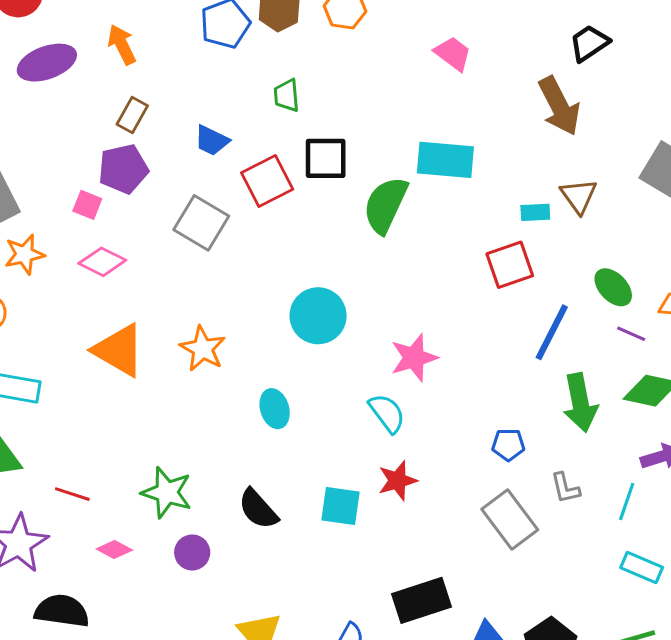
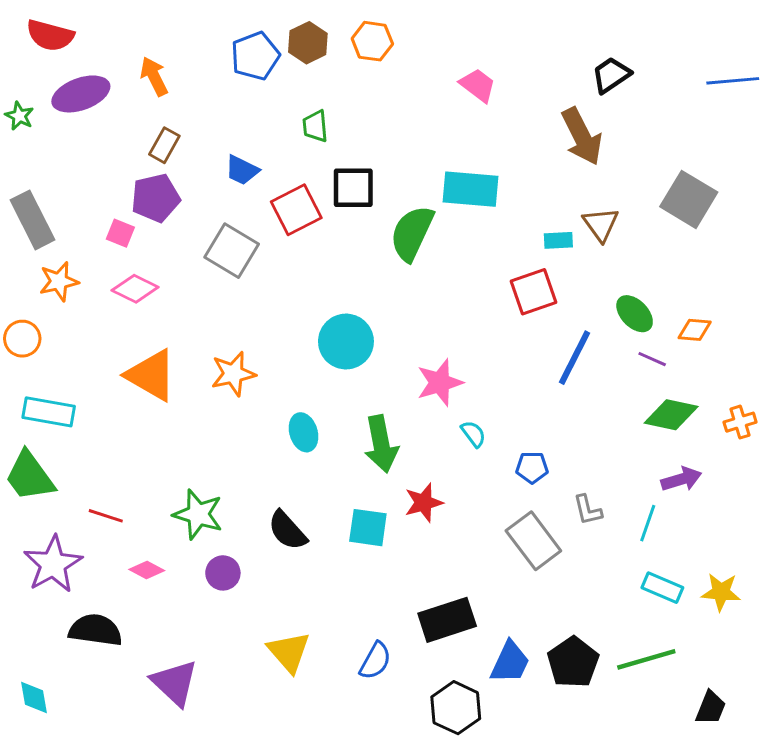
orange star: (203, 349) -> (233, 374), turned 30
green arrow: (580, 403) -> (381, 444), moved
cyan semicircle: (387, 413) -> (473, 434), moved, size x0.7

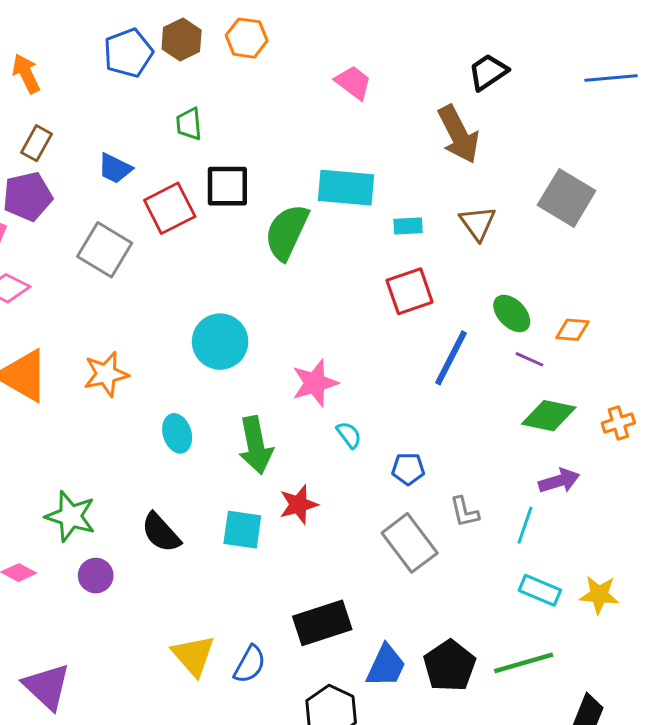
cyan rectangle: (558, 240) -> (408, 226), moved
yellow triangle: (289, 652) -> (193, 655), moved

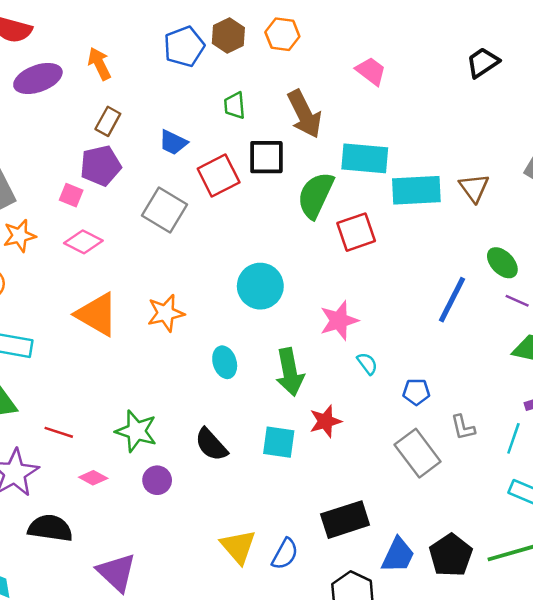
brown arrow: (458, 134) -> (305, 114), moved
cyan rectangle: (408, 226) -> (416, 190), size x2.0
red square: (410, 291) -> (356, 232), moved

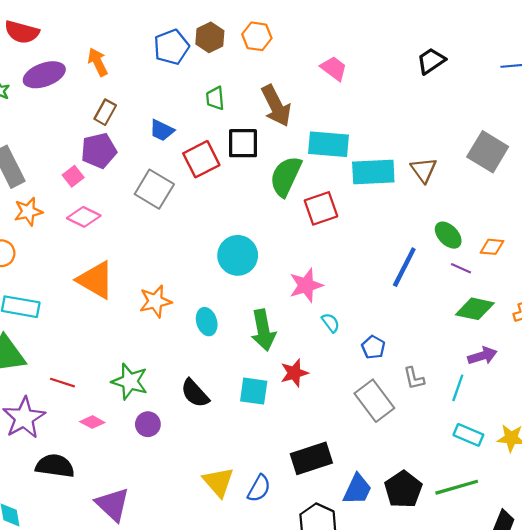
pink square: (71, 195) -> (73, 176), turned 30
orange star: (166, 313) -> (155, 301), moved
blue pentagon: (416, 392) -> (373, 347), turned 30

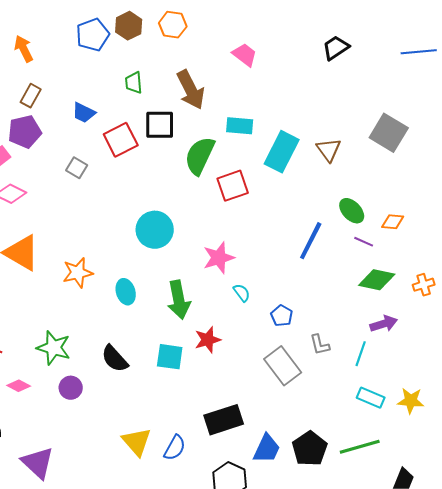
cyan rectangle: (328, 144) -> (240, 126), size x0.7
cyan rectangle: (373, 172) -> (282, 152), turned -60
gray square: (154, 189) -> (77, 168), size x0.6

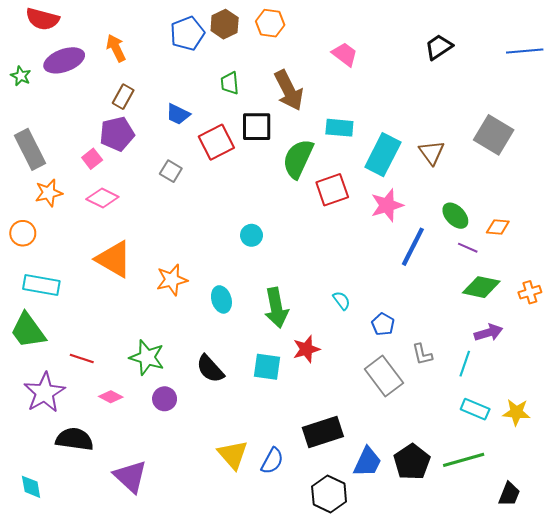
cyan circle: (155, 230) -> (251, 235), size x0.6
pink star: (219, 258) -> (387, 205), moved

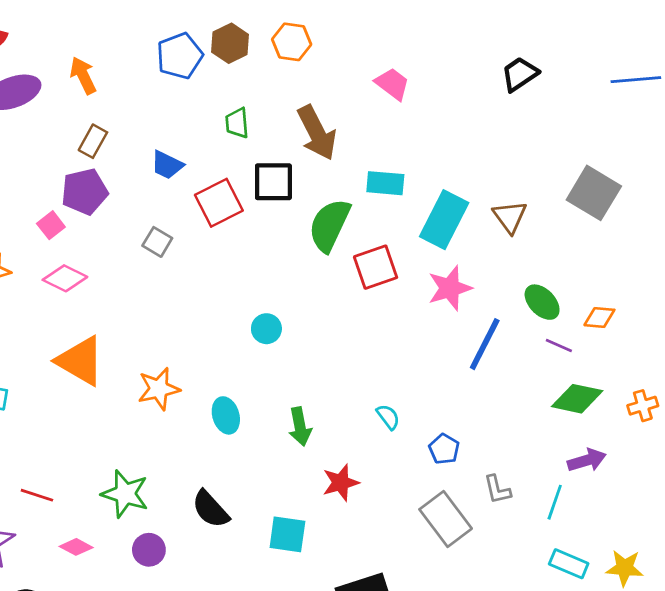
green arrow: (276, 308) -> (300, 427), size x0.7
cyan square: (267, 367) -> (287, 534), moved

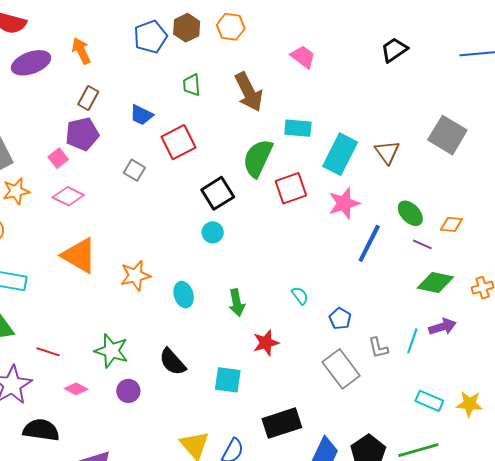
black square: (273, 182) -> (218, 193), moved, turned -32
cyan line: (555, 502) -> (412, 341), moved

